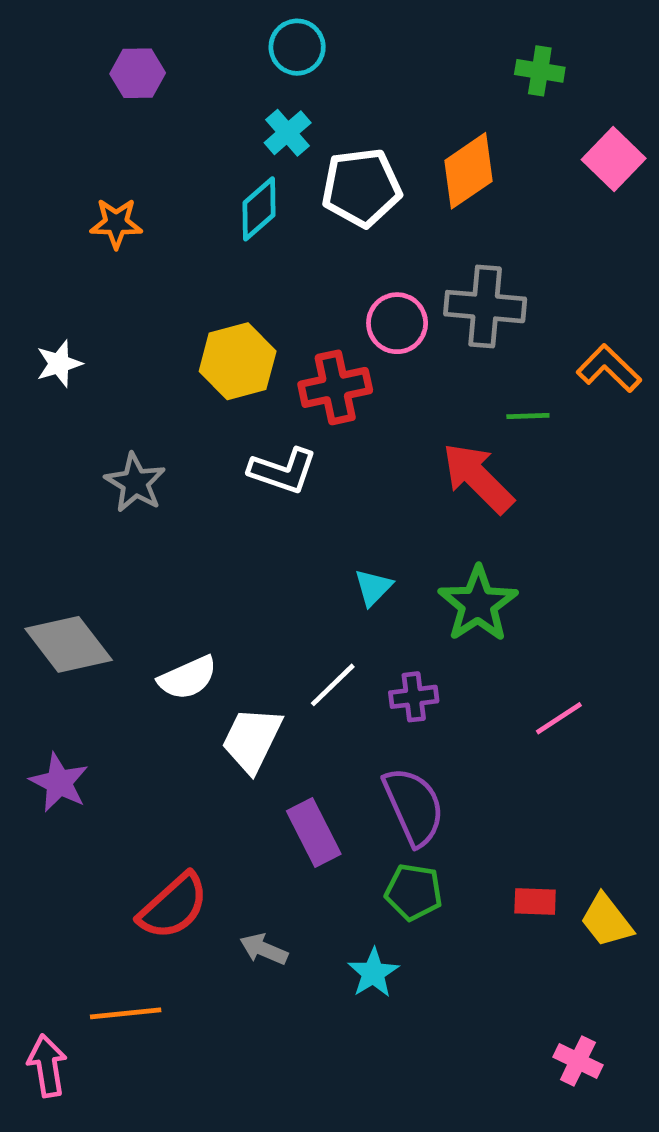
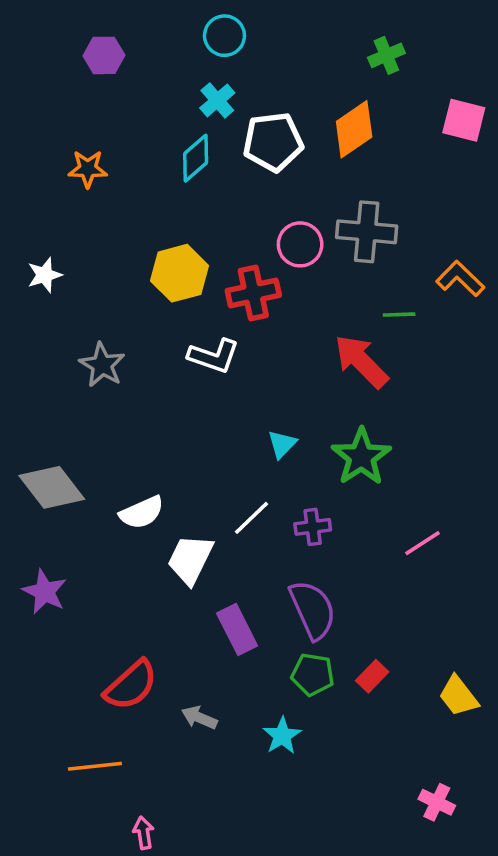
green cross: (540, 71) -> (386, 55), moved, turned -32
pink square: (614, 159) -> (464, 120), turned -30
red rectangle: (535, 902) -> (372, 676), moved, turned -48
pink arrow: (47, 1066) -> (144, 833), moved, size x0.7

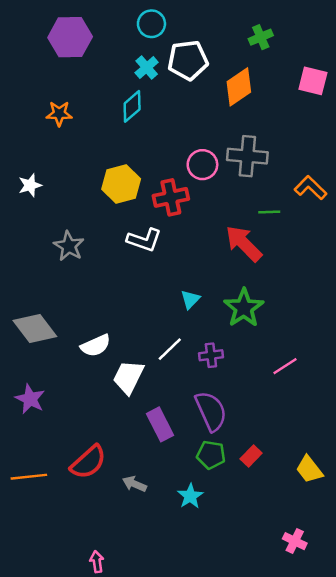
purple hexagon: (104, 55) -> (70, 37), size x1.6
white pentagon: (273, 142) -> (188, 60), moved
orange line: (95, 766) -> (29, 477), moved

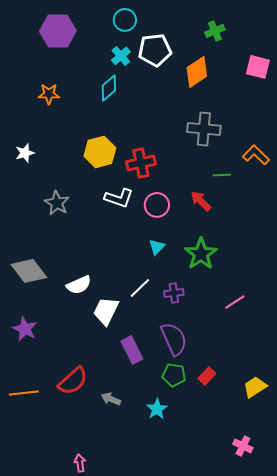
pink circle: (202, 165) -> (157, 205), moved
red arrow: (244, 244) -> (201, 201), size x0.7
yellow trapezoid: (309, 469) -> (255, 387), turned 95

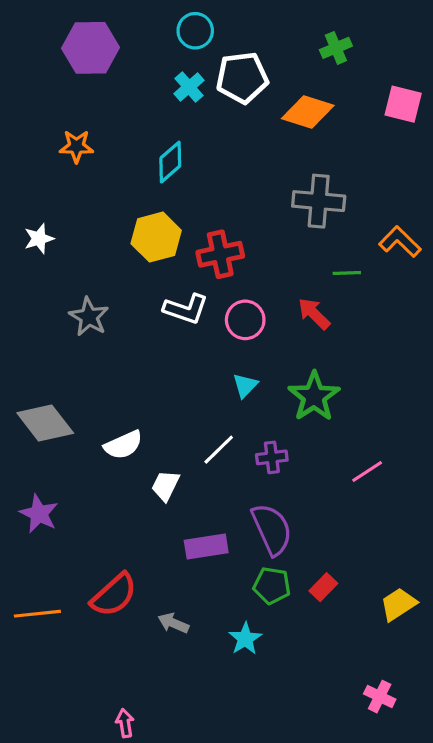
orange diamond: (197, 72) -> (308, 112), turned 52
cyan diamond: (109, 88) -> (170, 162), moved
white trapezoid: (106, 311) -> (166, 486), size x0.7
purple rectangle: (132, 350) -> (206, 546), turned -72

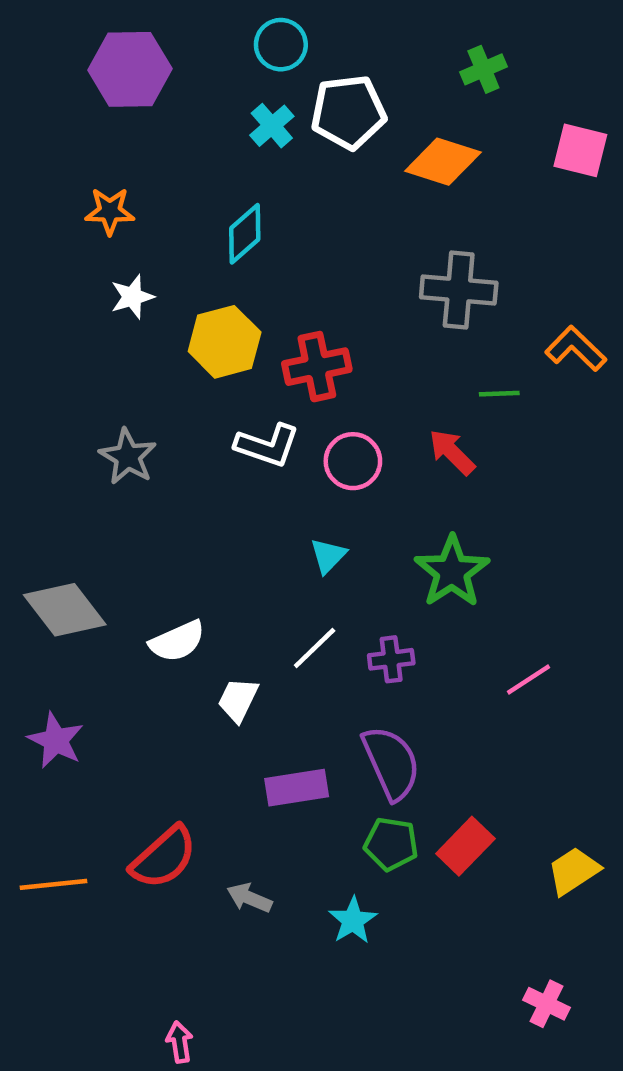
white star: (39, 239) -> (132, 297), moved
cyan triangle: (245, 386) -> (328, 556), moved
red rectangle: (323, 587) -> (465, 846), size x1.4

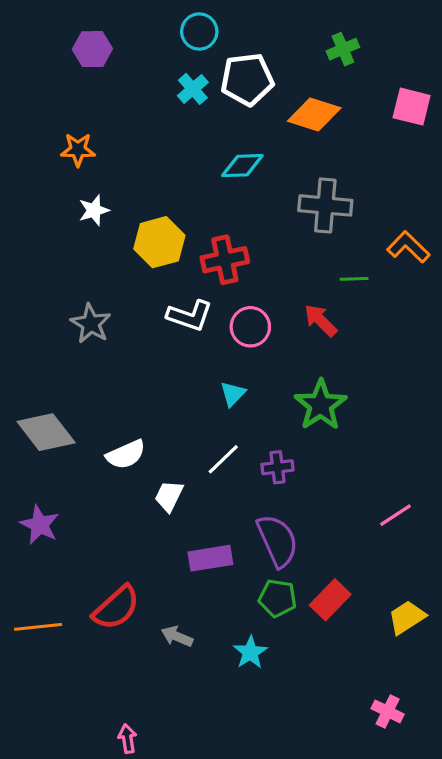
purple hexagon: (130, 69) -> (92, 49), size x0.7
cyan diamond: (245, 234) -> (242, 166), moved, turned 39
pink line: (528, 680) -> (396, 515), moved

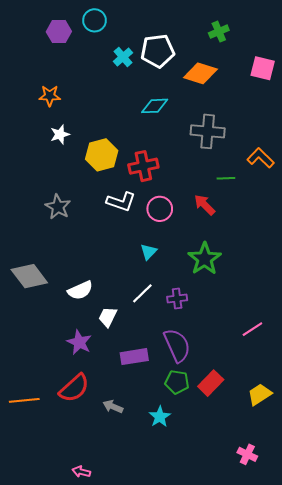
cyan circle: (199, 32) -> (95, 20), moved
purple star: (40, 525) -> (79, 342), moved
pink arrow: (127, 739) -> (81, 472), turned -66

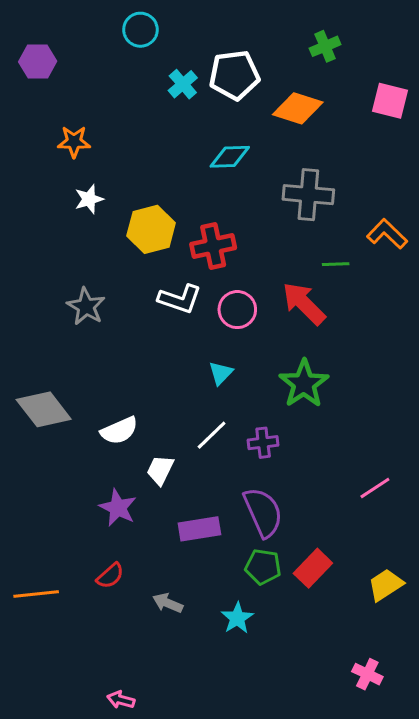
purple hexagon: (59, 32) -> (38, 61), moved
red arrow: (205, 205) -> (304, 303), size x1.4
red semicircle: (74, 388) -> (110, 576), size x0.6

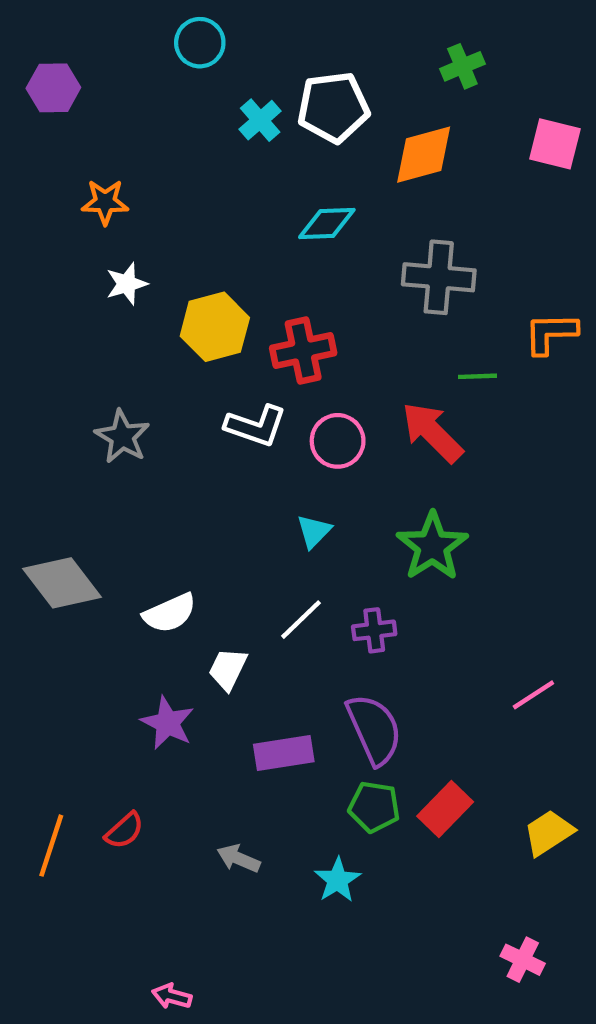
orange diamond: (298, 108) -> (424, 155), turned -33
orange L-shape: (387, 234) -> (551, 333), turned -45
red semicircle: (110, 576) -> (124, 831), moved
orange line: (36, 594) -> (51, 846), turned -66

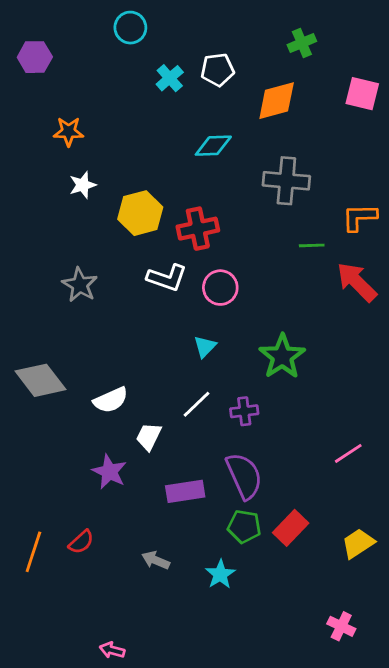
white pentagon: (333, 107) -> (218, 70), size x0.7
red arrow: (432, 432) -> (357, 282), moved

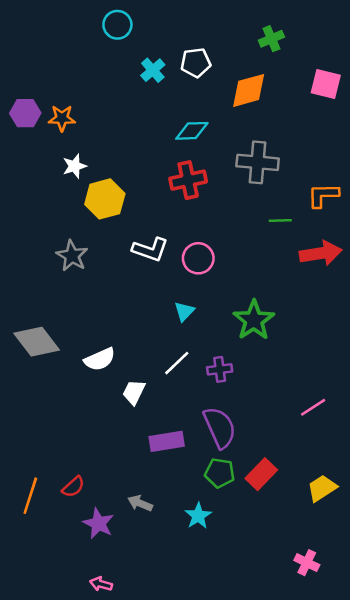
purple hexagon: (35, 57) -> (25, 113), moved
yellow hexagon: (140, 213) -> (105, 199), moved
red cross: (198, 229) -> (188, 180), moved
red arrow: (357, 282) -> (321, 253), turned 126
purple star: (109, 472) -> (98, 523), moved

